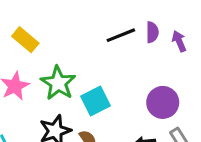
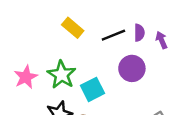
yellow rectangle: (25, 40) -> (73, 28), moved
purple circle: (163, 102) -> (132, 68), moved

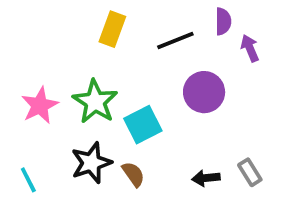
yellow rectangle: (73, 28) -> (112, 29), turned 70
purple semicircle: (139, 33) -> (223, 21), moved

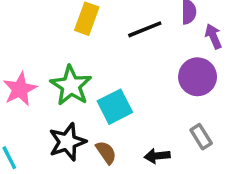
purple circle: (204, 92) -> (198, 77), moved
gray rectangle: (250, 172) -> (201, 137), moved
black arrow: (206, 178) -> (157, 156), moved

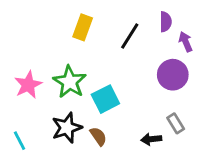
black line: (145, 29) -> (130, 36), turned -36
black arrow: (157, 156) -> (151, 139), moved

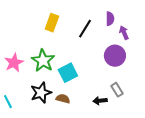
brown semicircle: (98, 136) -> (63, 99), turned -40

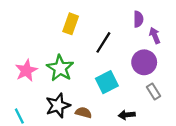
black line: (85, 29) -> (103, 42), moved
cyan square: (68, 73) -> (107, 82), moved
gray rectangle: (117, 90) -> (154, 92), moved

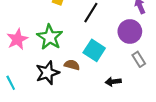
cyan square: (107, 82) -> (94, 50), turned -30
brown semicircle: (83, 113) -> (72, 65), moved

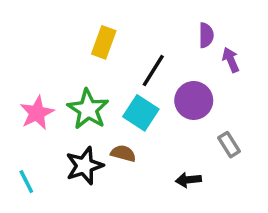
purple circle: (130, 32) -> (194, 100), moved
cyan square: (94, 50) -> (141, 113), moved

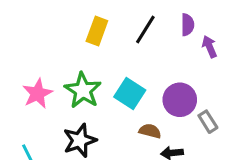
black line: (153, 71) -> (145, 29), moved
purple circle: (194, 100) -> (180, 100), moved
brown semicircle: (123, 153) -> (150, 131), moved

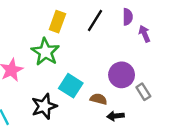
green star: (83, 90) -> (45, 52), moved
cyan square: (130, 94) -> (71, 86), moved

